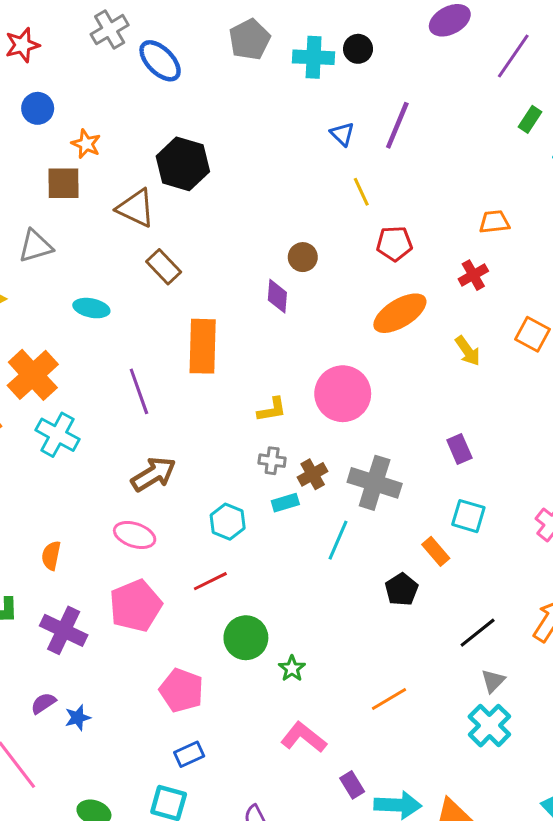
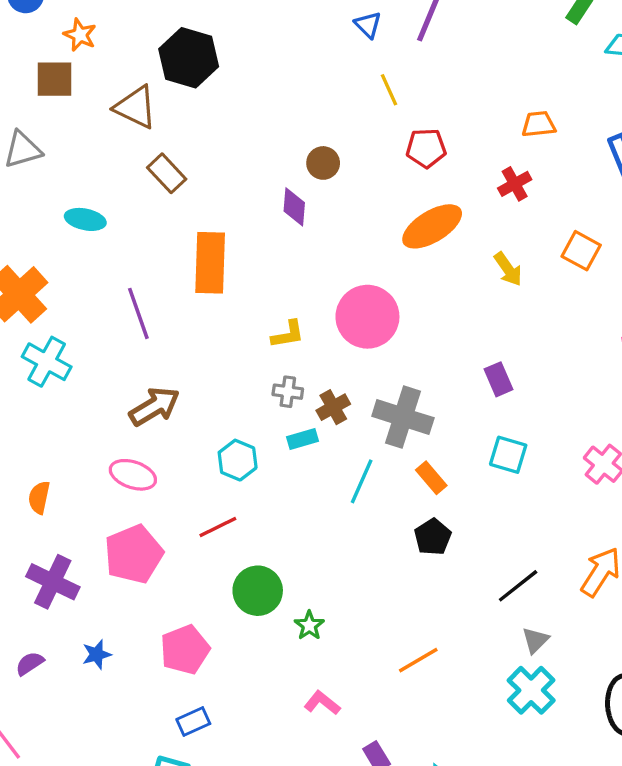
orange rectangle: (436, 551) -> (431, 478), moved
pink pentagon: (181, 690) -> (185, 650), turned 30
blue star: (78, 718) -> (97, 654), moved
pink L-shape: (304, 737) -> (322, 703), size x0.7

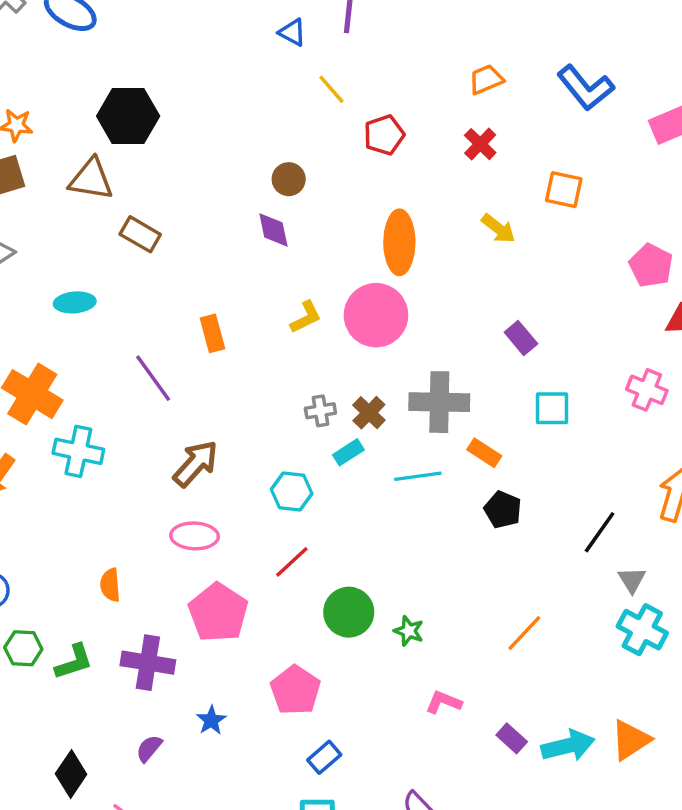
orange ellipse: (432, 226) -> (399, 242), moved, turned -42
orange rectangle: (210, 263) -> (212, 333), moved, size x0.6
yellow L-shape: (288, 334) -> (306, 317), moved
cyan line: (362, 481) -> (418, 476), turned 75

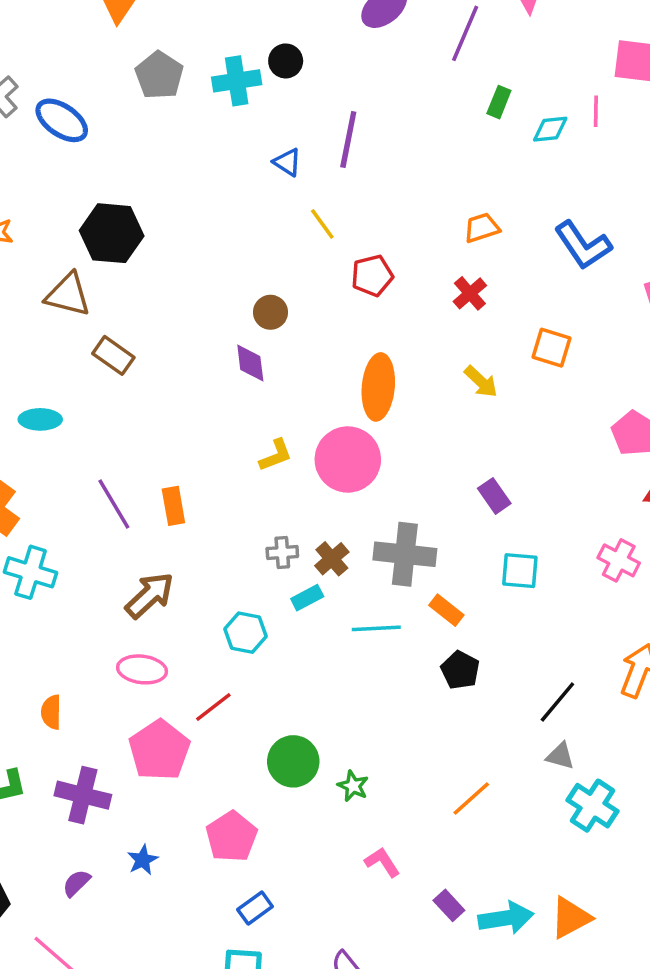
orange rectangle: (212, 333) -> (173, 506), moved
red line: (292, 562) -> (213, 707), moved
gray triangle: (632, 580) -> (560, 756), moved, turned -48
pink L-shape: (444, 702) -> (382, 862), turned 30

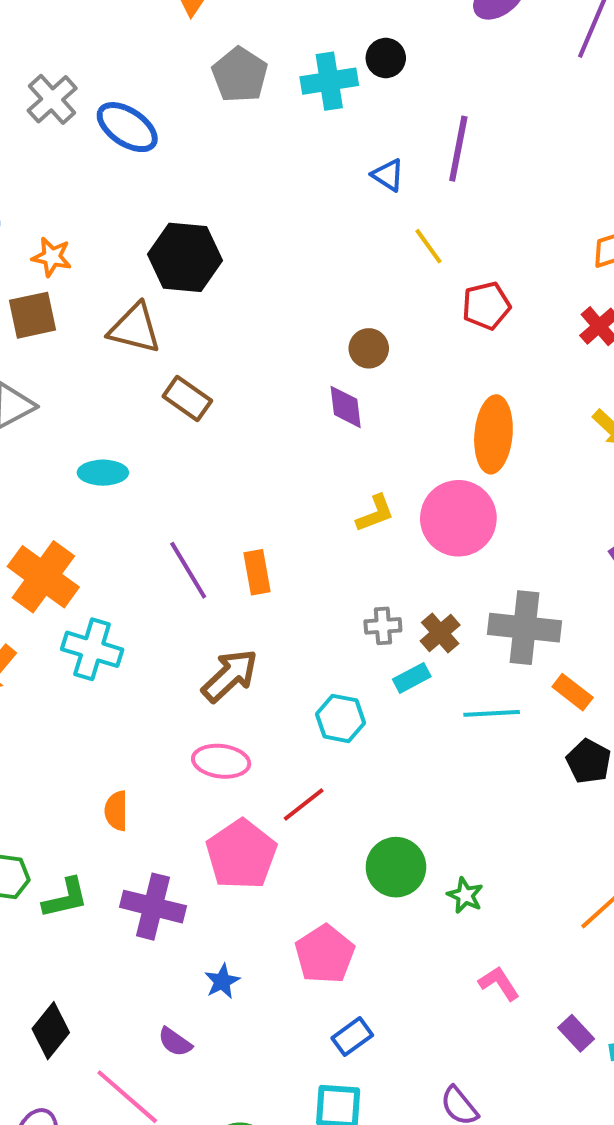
purple semicircle: (76, 883) -> (175, 1042), moved, turned -100

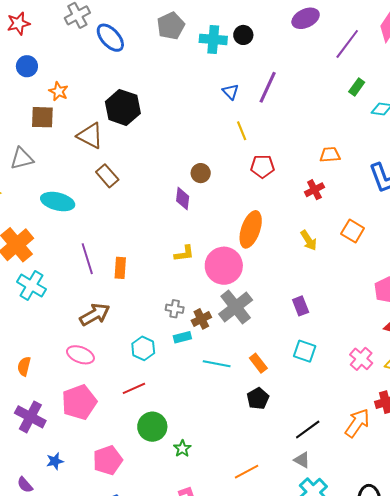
cyan ellipse: (103, 473) -> (58, 202), size x1.4
gray cross: (524, 628) -> (236, 307), moved, turned 32
red line: (304, 805) -> (134, 388), moved

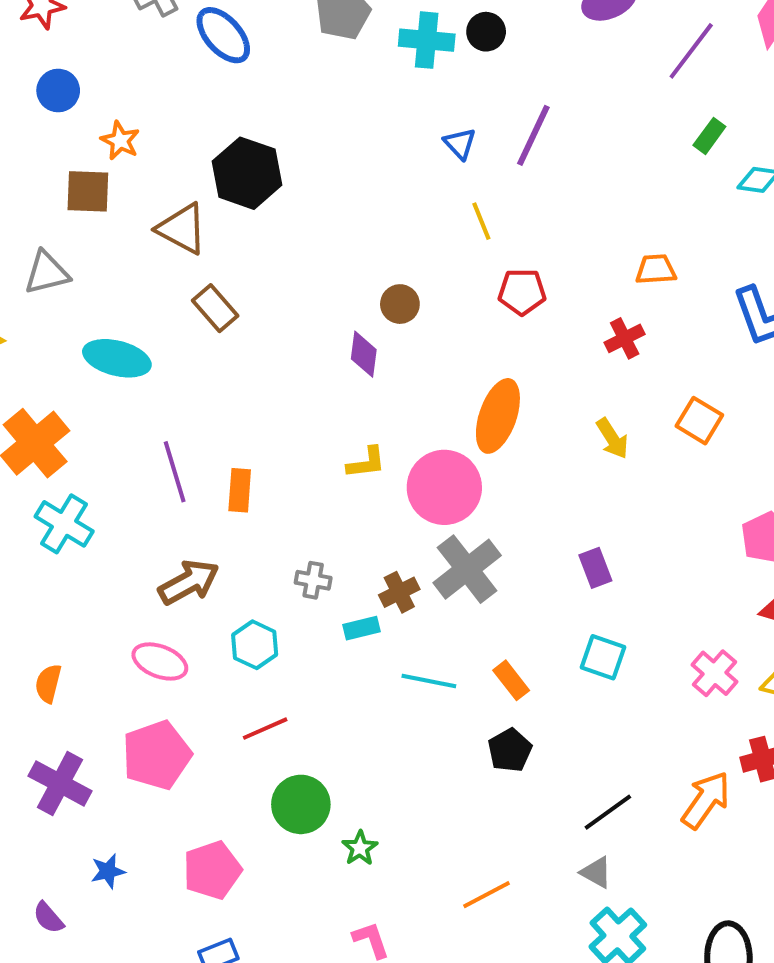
gray cross: (175, 309) -> (313, 580), moved
cyan hexagon: (143, 348) -> (255, 645), moved

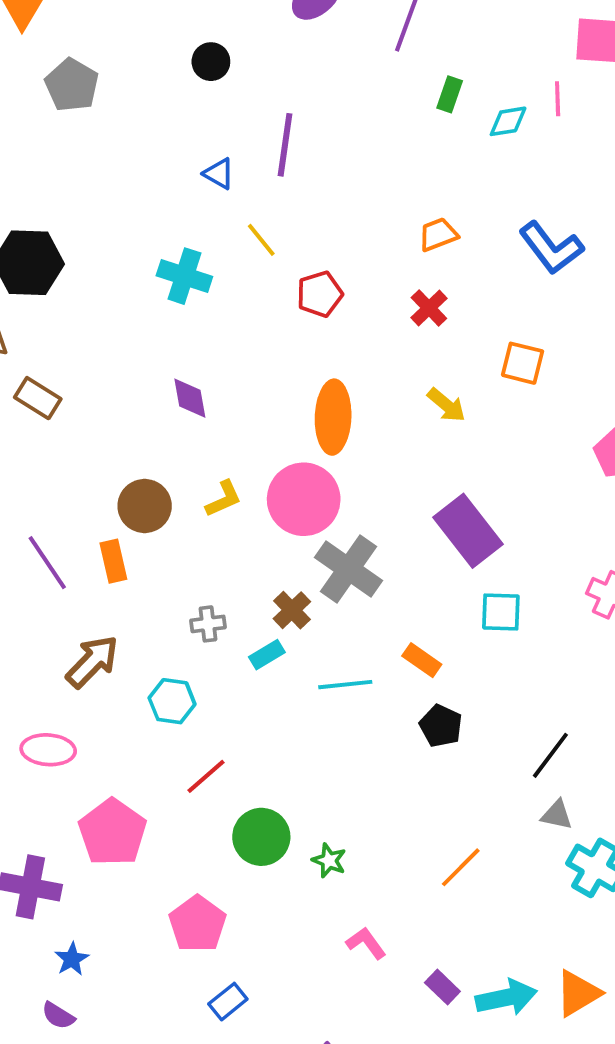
cyan cross: (427, 40) -> (184, 276), moved, turned 30
brown circle: (400, 304) -> (145, 506), moved, size x1.4
purple rectangle: (595, 568) -> (468, 531), size x1.8
pink ellipse: (160, 661) -> (48, 750), moved
blue star: (108, 871) -> (72, 959), moved

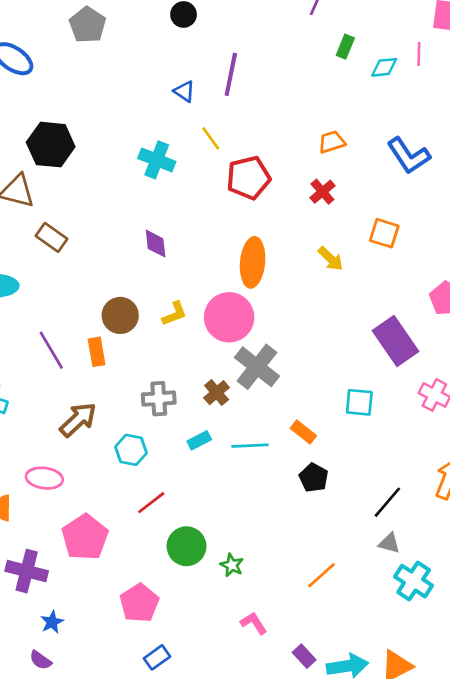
red pentagon: (320, 294) -> (248, 178), size x1.4
purple rectangle: (468, 531) -> (396, 341), moved
gray cross: (208, 624) -> (159, 399), size x1.4
cyan rectangle: (267, 655) -> (199, 440), moved

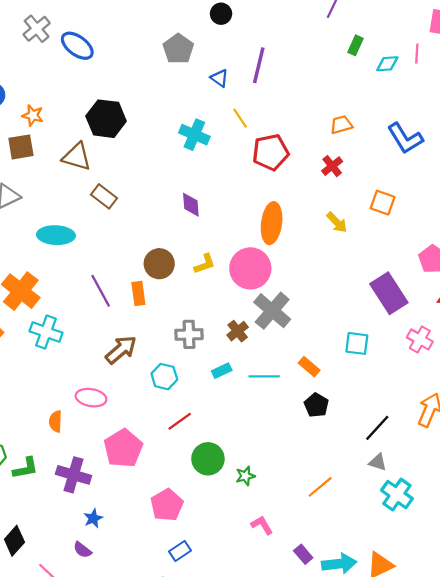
gray pentagon: (88, 25) -> (178, 49), moved
green star: (232, 565) -> (245, 476), turned 30

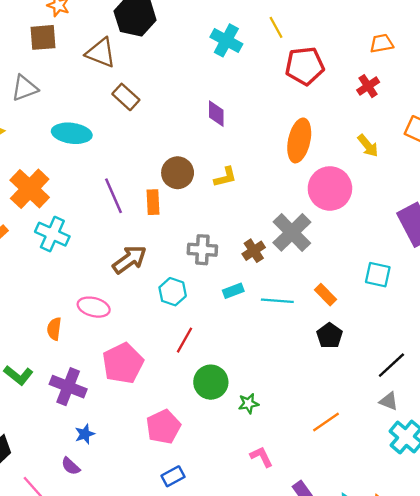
pink circle: (250, 268) -> (330, 188), moved
red line: (180, 421) -> (185, 340), turned -30
green L-shape: (26, 468) -> (18, 375), turned 44

